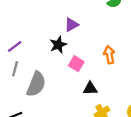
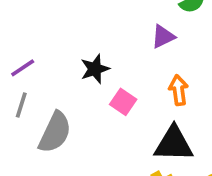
purple triangle: (71, 25) -> (163, 37), moved
black triangle: (90, 88) -> (174, 144), moved, size x1.6

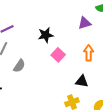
gray semicircle: (55, 132) -> (19, 66), size x0.6
black triangle: (174, 144) -> (82, 81), size x0.6

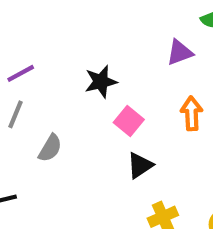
black triangle: (82, 81) -> (140, 165), moved, turned -40

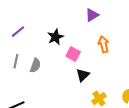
purple line: (21, 73) -> (18, 32), moved
gray semicircle: (50, 148) -> (35, 65), moved

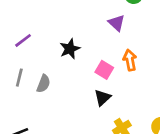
purple triangle: (92, 15) -> (117, 23), turned -48
pink square: (73, 54) -> (104, 70), moved

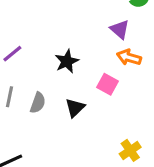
orange arrow: (130, 60) -> (129, 57), moved, turned -60
black triangle: (102, 98) -> (75, 108), moved

